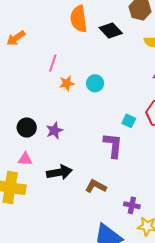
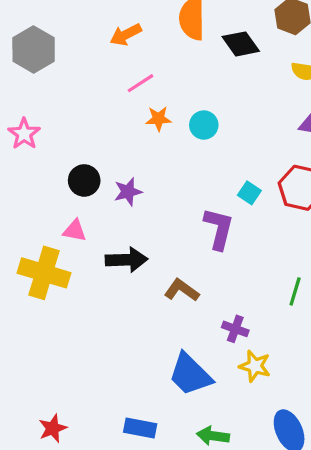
orange arrow: (16, 38) -> (126, 35), moved
pink line: (53, 63) -> (140, 83), turned 30

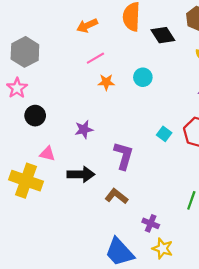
gray hexagon: (34, 49) -> (25, 52), moved
cyan circle: (204, 125) -> (143, 77), moved
black circle: (84, 180) -> (35, 116), moved
purple L-shape: (219, 229) -> (124, 156), moved

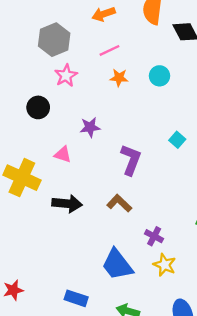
gray hexagon: (25, 52) -> (54, 40), moved
pink star: (17, 88) -> (66, 76), moved
pink triangle: (47, 154) -> (63, 154), moved
black arrow: (81, 174) -> (67, 204), moved

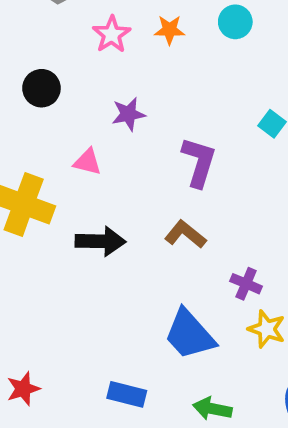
pink star: (66, 76) -> (112, 34), moved

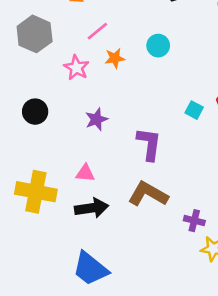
pink triangle: (87, 162) -> (85, 173), moved
brown L-shape: (185, 234) -> (148, 194), size x1.4
blue trapezoid: (190, 334) -> (90, 269), moved

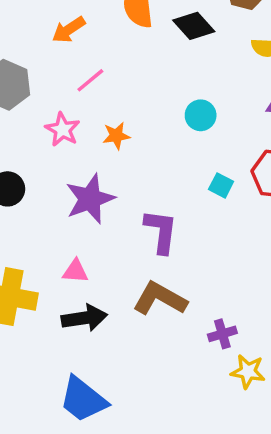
cyan circle: (158, 46) -> (201, 115), moved
orange star: (115, 58) -> (116, 136), moved
purple star: (96, 119) -> (90, 199), size x1.6
purple cross: (194, 221) -> (222, 334), turned -30

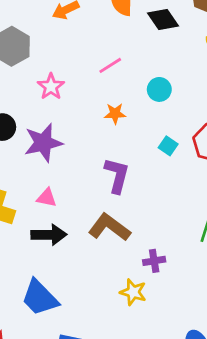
pink line: (90, 80) -> (110, 65), moved
orange star: (116, 136) -> (115, 114), moved
purple star: (90, 199) -> (43, 143), moved
yellow star: (248, 372) -> (133, 292), moved

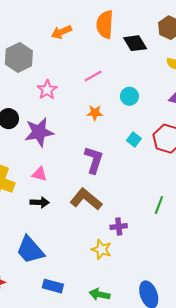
black arrow: (49, 235) -> (40, 202), size x0.7

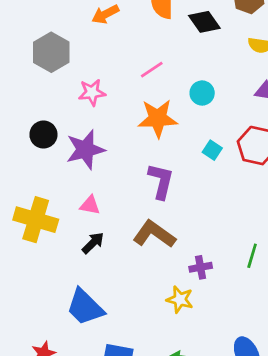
pink star: (47, 90) -> (92, 92), turned 30
orange star: (95, 113) -> (158, 118), size x1.8
black arrow: (40, 202) -> (93, 243), turned -42
green line: (159, 205) -> (252, 256), moved

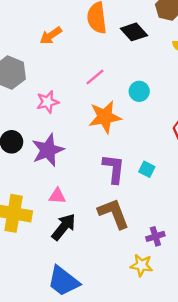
cyan square: (212, 150) -> (147, 169), moved
brown L-shape: (154, 234) -> (114, 213), turned 40
black arrow: (93, 243) -> (64, 227), size x1.4

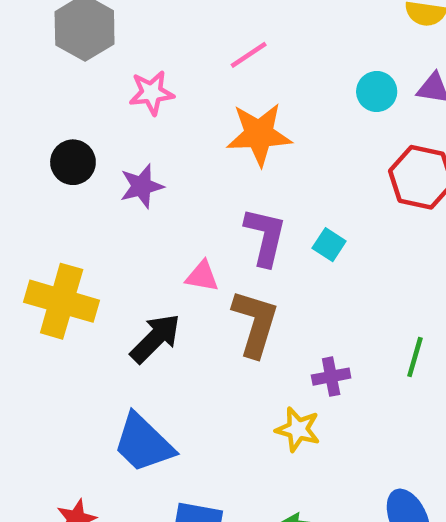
cyan circle: (139, 91) -> (377, 91), moved
purple star: (48, 150) -> (142, 186), size x0.7
pink triangle: (57, 196) -> (202, 276), moved
brown L-shape: (114, 213) -> (255, 323), turned 32

